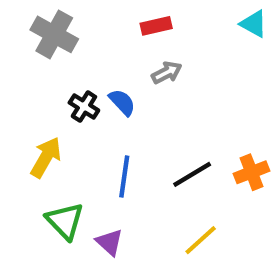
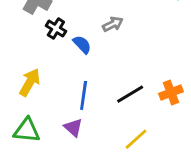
black cross: (84, 107) -> (56, 28), moved
green triangle: (65, 221) -> (27, 130), moved, turned -40
purple triangle: (109, 242) -> (73, 128), moved

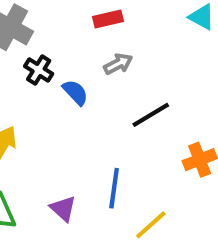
black line: (130, 94) -> (151, 115), moved
blue line: (84, 95) -> (114, 188), moved

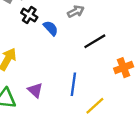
purple triangle: (63, 209) -> (35, 90), moved

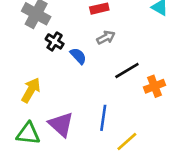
orange cross: (124, 68) -> (155, 86), moved
purple triangle: (35, 90) -> (61, 124), size x1.5

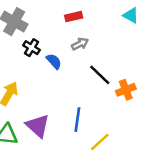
black line: (127, 70) -> (100, 75), turned 75

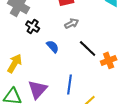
blue semicircle: (54, 61) -> (53, 46), moved
purple triangle: (38, 126) -> (38, 89), turned 30

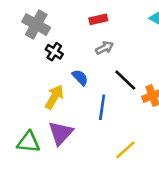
yellow arrow: (15, 63) -> (54, 97), moved
blue line: (70, 84) -> (102, 107), moved

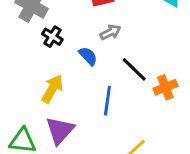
blue semicircle: (80, 78) -> (88, 56), moved

